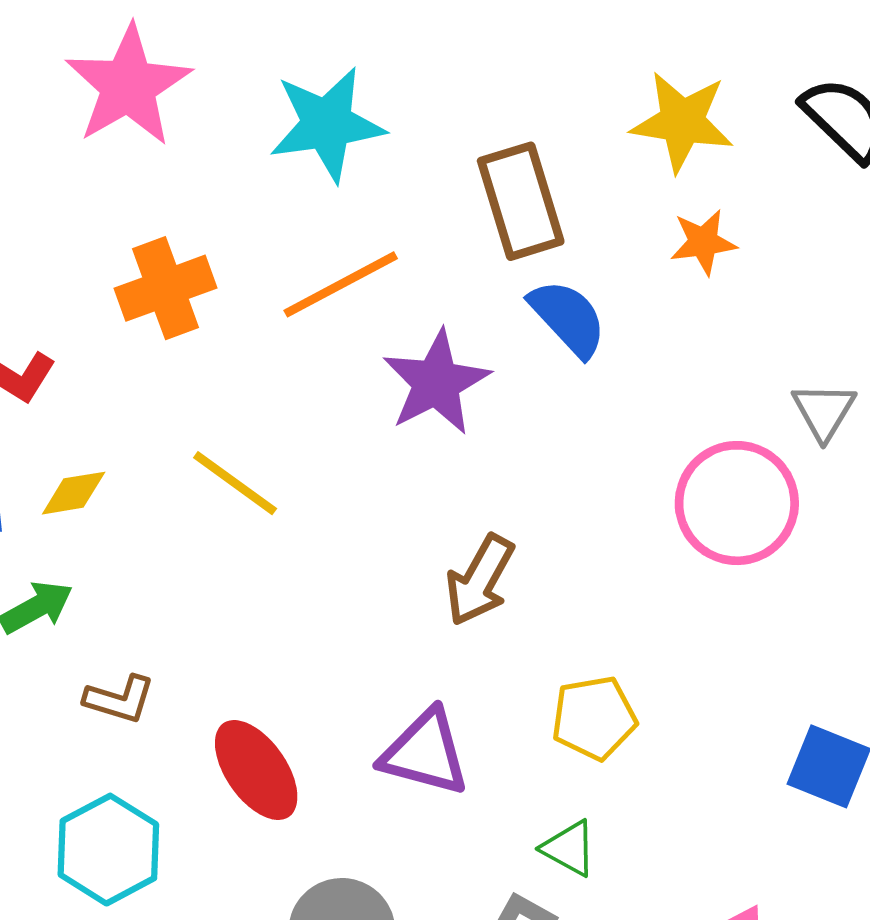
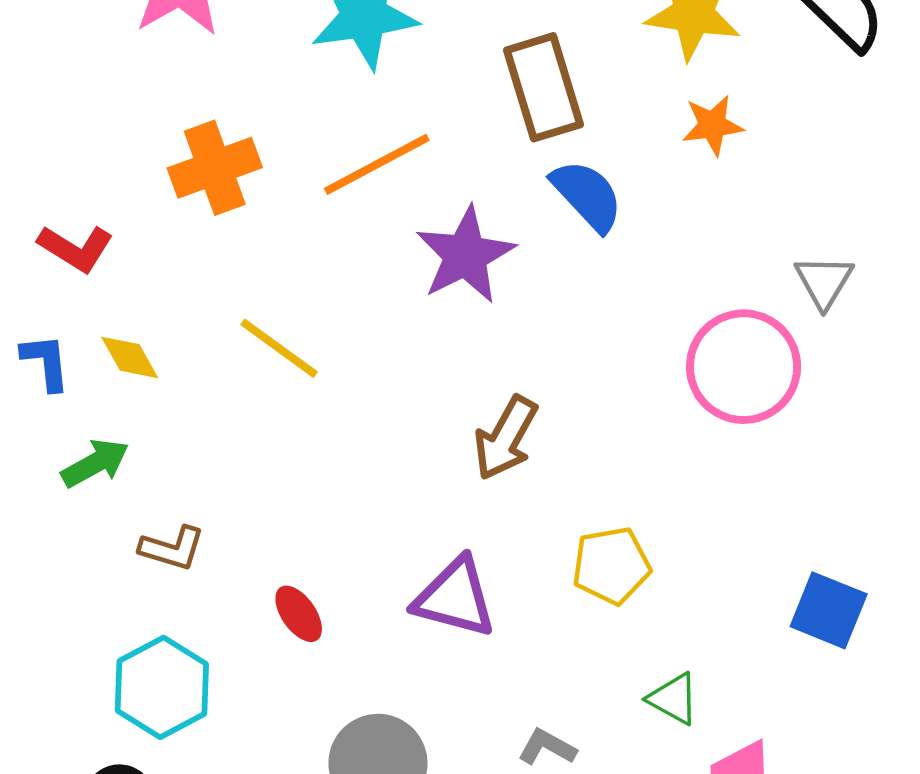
yellow diamond: (74, 493) -> (130, 357), turned 70
red ellipse: (256, 770) -> (299, 614), size x0.6
green triangle: (569, 848) -> (673, 699), moved

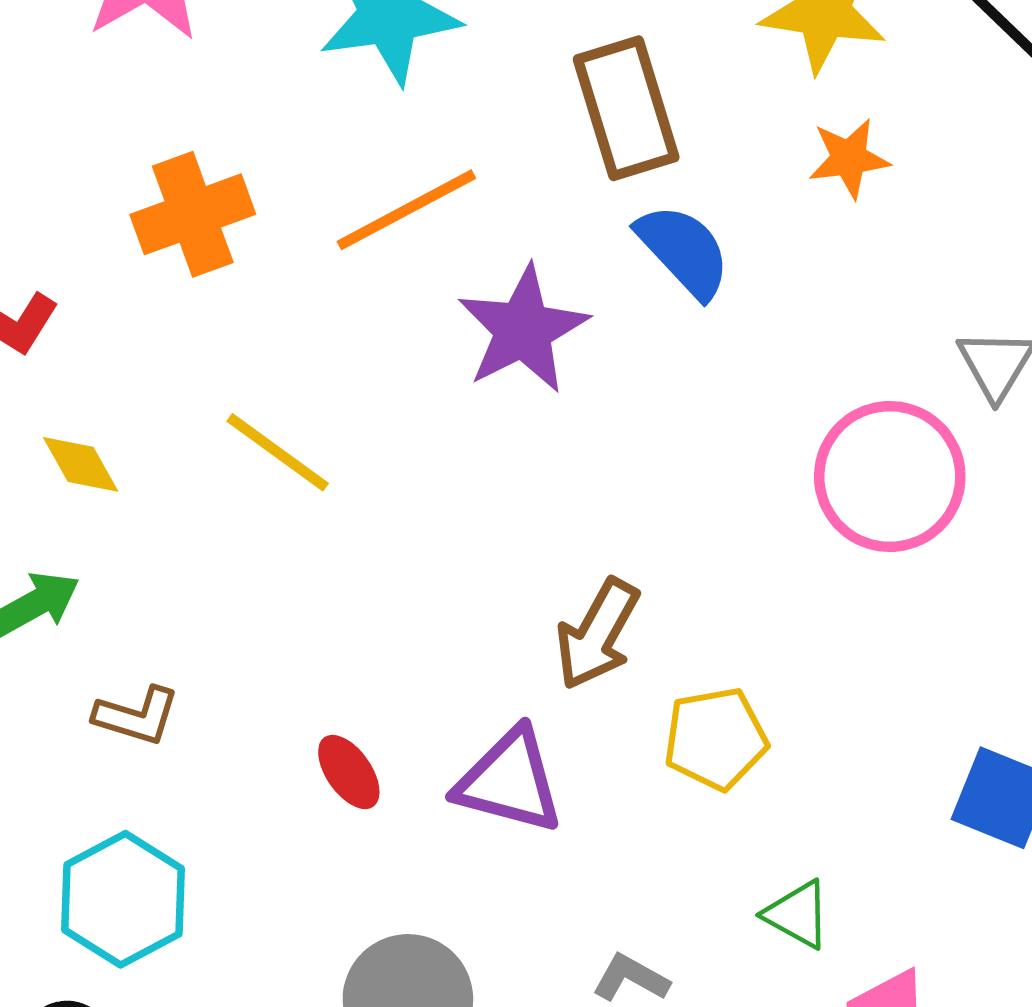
brown arrow: (506, 438) -> (597, 634), moved
red ellipse: (299, 614) -> (349, 772), moved

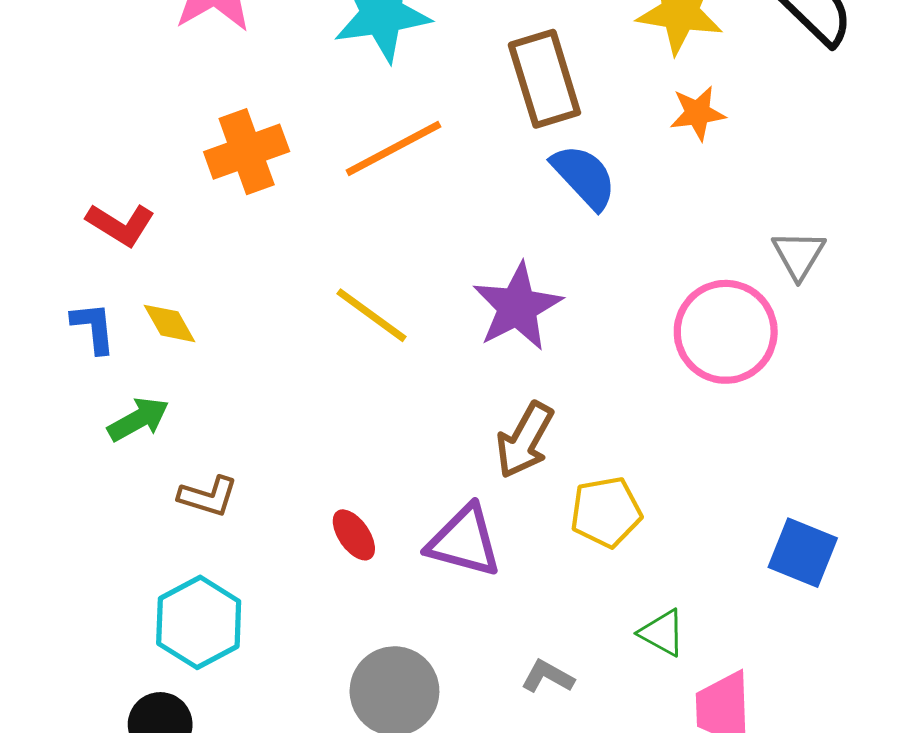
purple star: (523, 330) -> (517, 307), moved
yellow line: (278, 452) -> (372, 315), moved

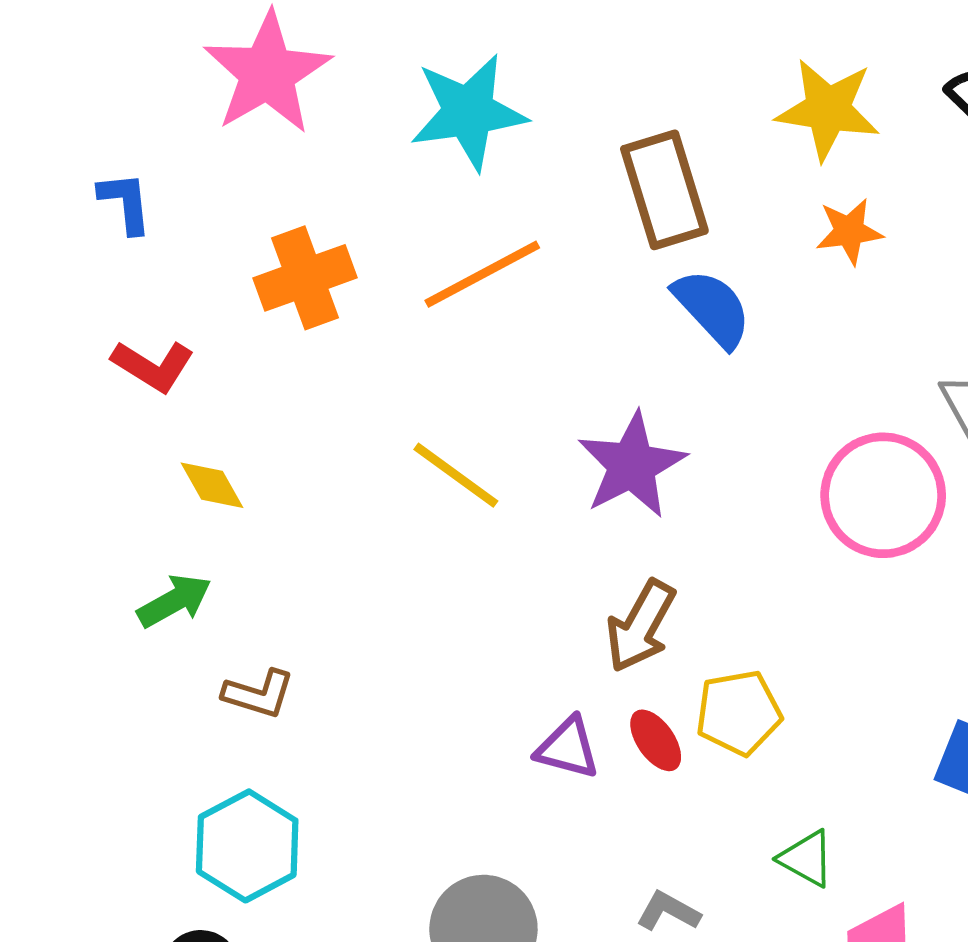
blue L-shape: (93, 328) -> (125, 202), moved
red ellipse: (354, 535) -> (656, 740), moved
purple triangle: (464, 541) -> (568, 748), size x0.7

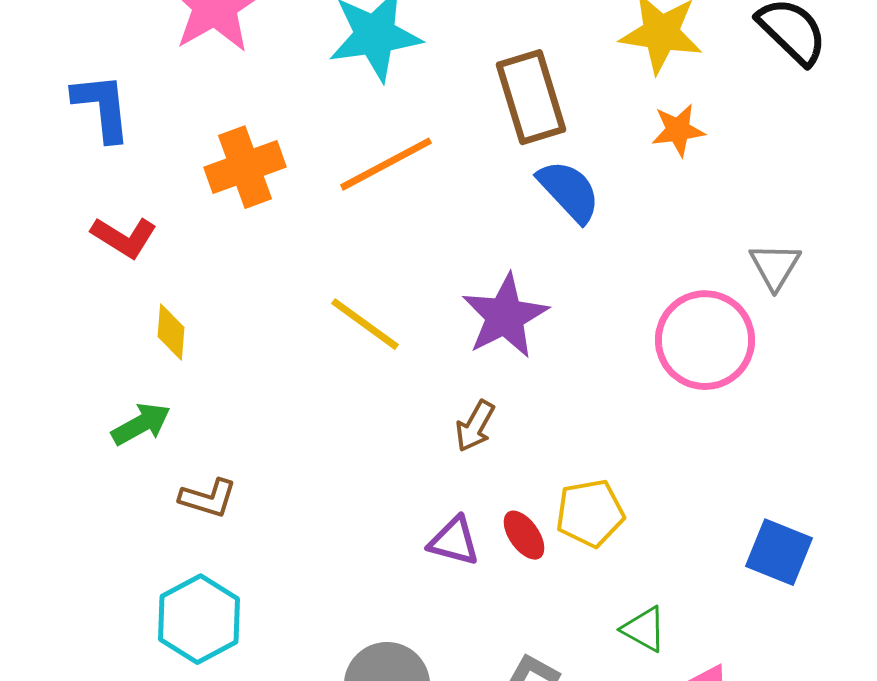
blue L-shape: (125, 202) -> (102, 107), size x1.4
yellow diamond: (212, 485) -> (171, 332), turned 34
brown arrow: (641, 626) -> (475, 426), moved, size x0.7

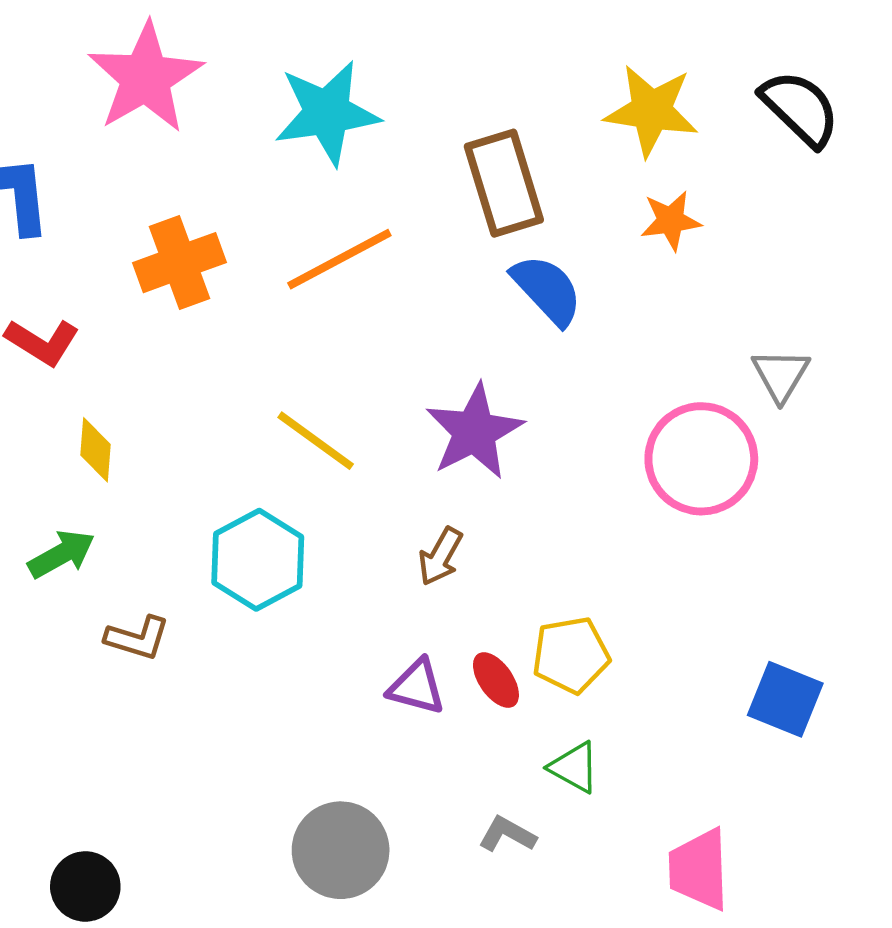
cyan hexagon: (199, 619) -> (258, 560), moved
green triangle: (644, 629) -> (574, 767), moved

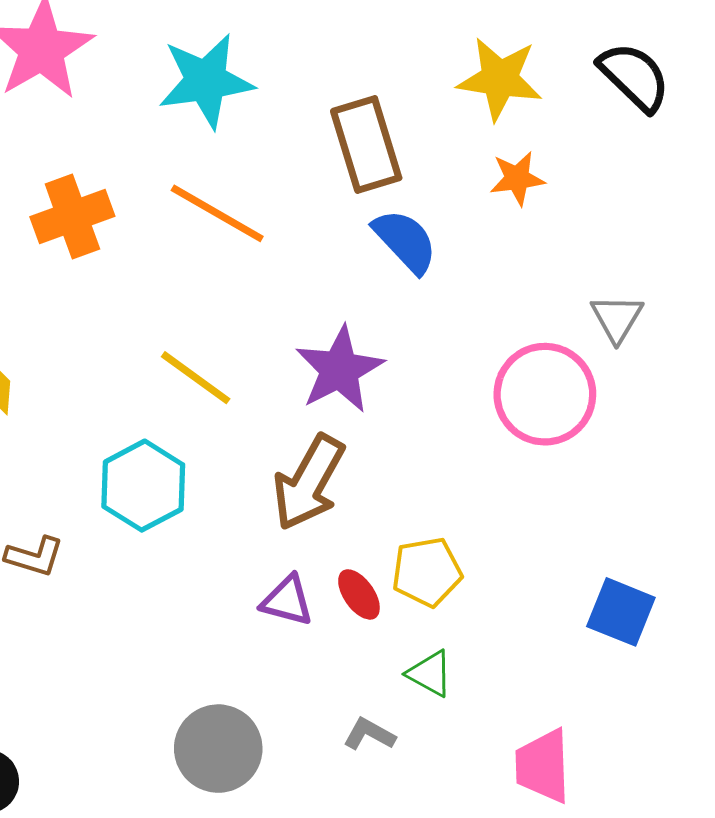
orange line: (339, 259) -> (217, 213), turned 58
brown arrow: (440, 556) -> (309, 482), size x1.8

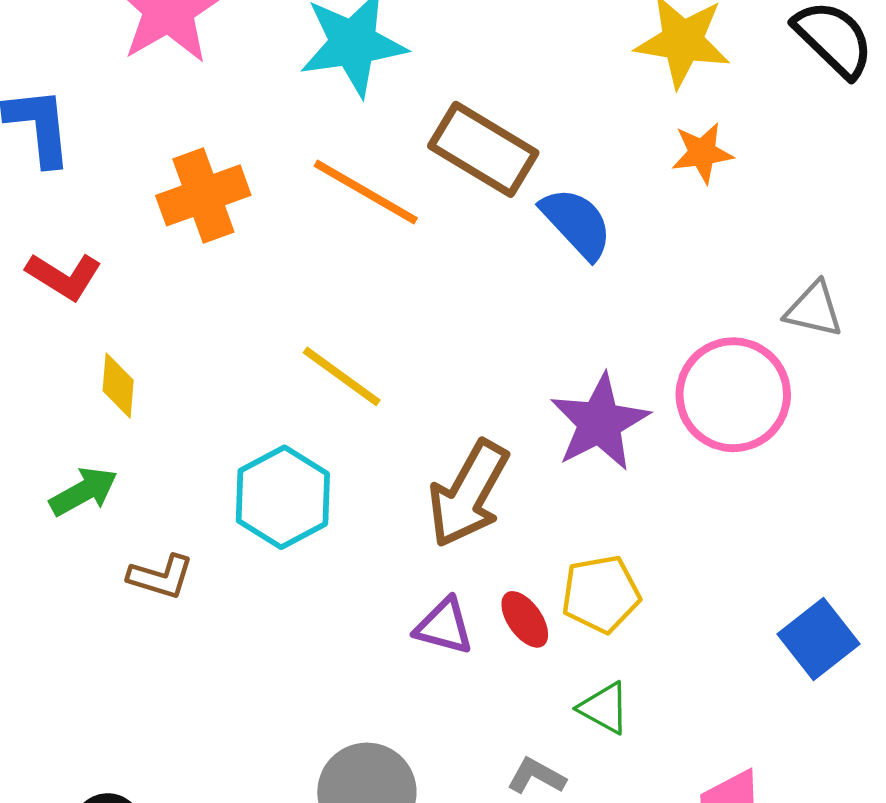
brown rectangle: (366, 145) -> (483, 149), moved, turned -42
gray triangle: (617, 318) -> (814, 309), turned -48
purple star: (339, 370) -> (600, 422), moved
blue square: (621, 612) -> (819, 639), turned 30

